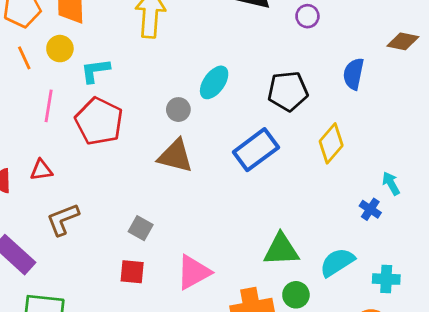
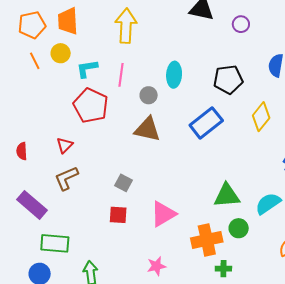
cyan ellipse: (214, 82) -> (174, 75), turned -30
pink line: (49, 106) -> (121, 75), moved
red triangle: (41, 170) -> (65, 145), moved, turned -36

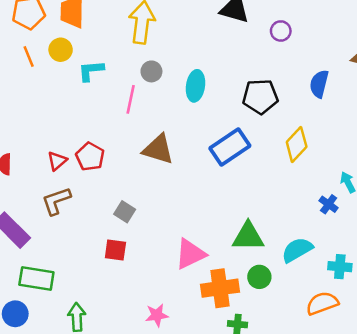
pink line: (121, 75) -> (131, 99), moved
gray circle: (149, 95) -> (151, 71), moved
red pentagon: (91, 106) -> (90, 157), moved, size x0.7
pink triangle: (163, 214) -> (190, 254), moved

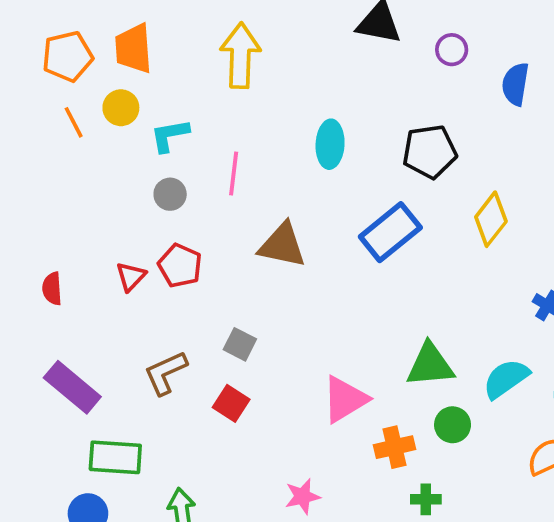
gray circle: (151, 71) -> (170, 194), moved
blue semicircle: (319, 84) -> (515, 84), moved
brown L-shape: (56, 201) -> (166, 373), moved
red square: (115, 250) -> (231, 403), turned 30
orange cross: (220, 288) -> (394, 447), size x0.7

